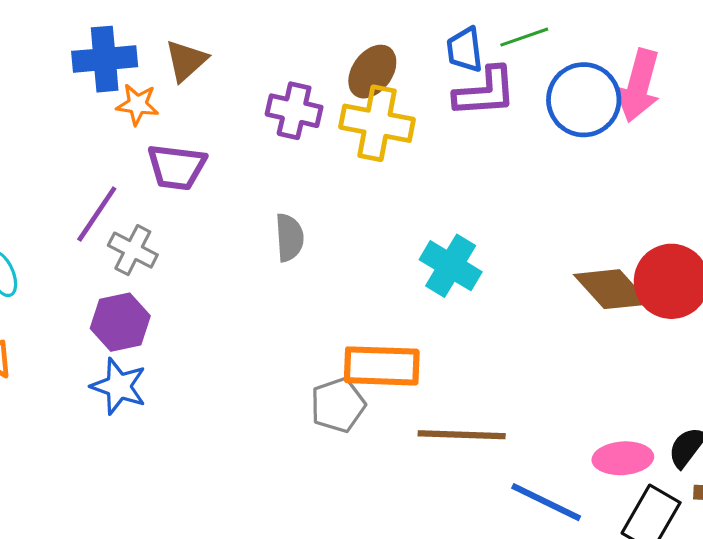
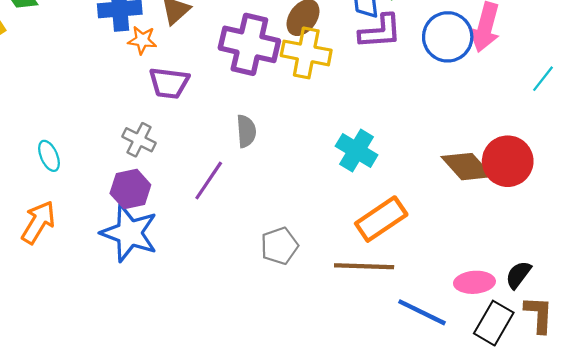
purple cross: (294, 111) -> (249, 44), size x1.6
purple line: (97, 214) -> (209, 180), moved
orange rectangle: (382, 366) -> (381, 219), moved, turned -36
blue star: (119, 386) -> (129, 233), size x1.5

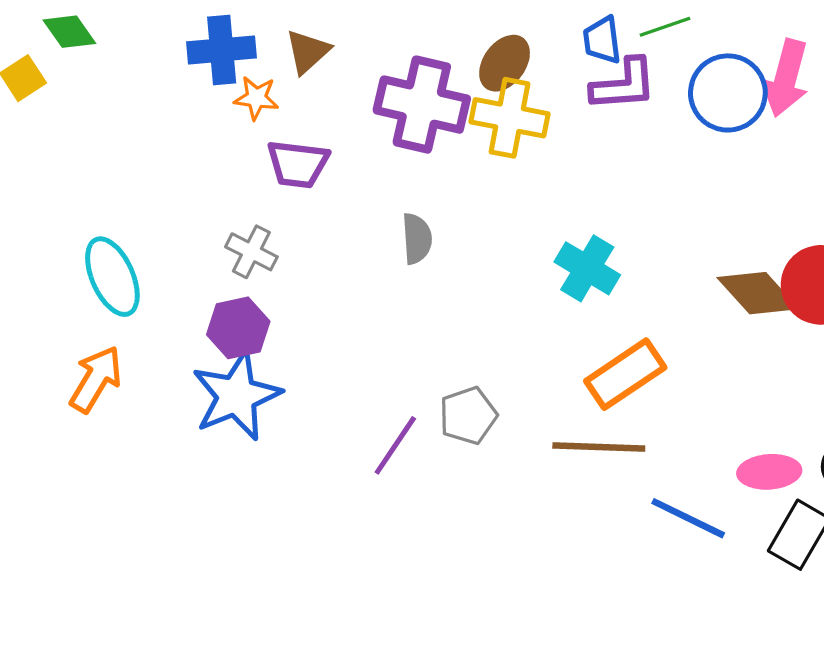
cyan ellipse: (49, 156) -> (112, 277), size x1.6
purple line: (209, 180) -> (395, 445), moved
blue star: (129, 233) -> (236, 396), turned 30

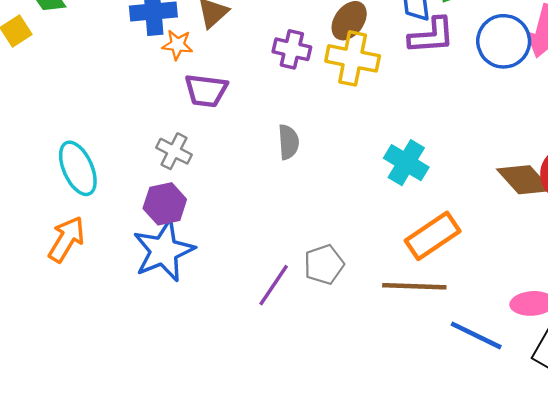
purple cross: (422, 105) -> (292, 49), size x0.6

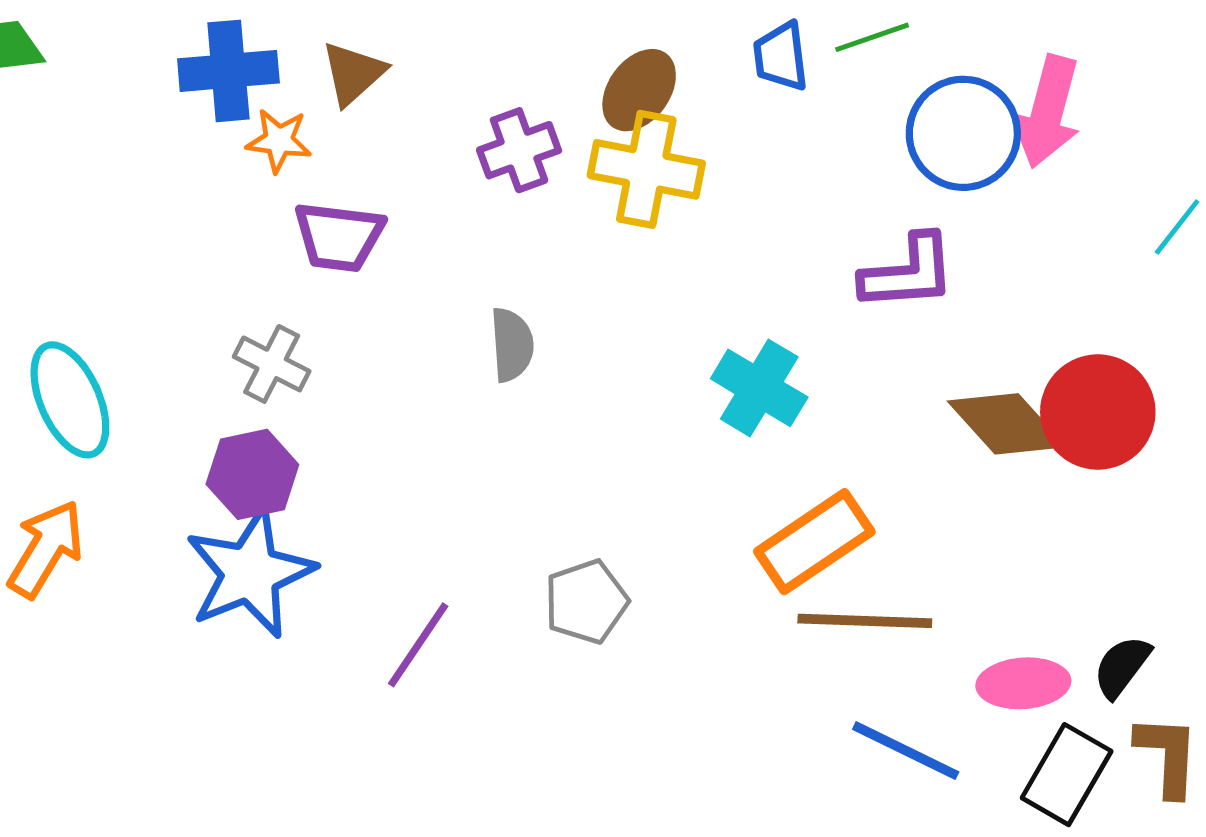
purple L-shape: (432, 36) -> (908, 273), moved
purple cross: (292, 49) -> (519, 150), turned -33
purple line: (274, 285) -> (418, 645), moved
brown line: (414, 286) -> (865, 621), moved

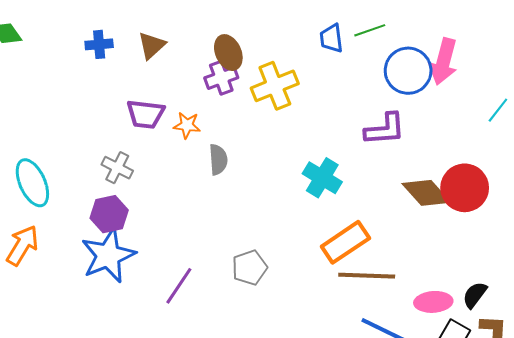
blue cross: (228, 71) -> (99, 44), size x0.7
brown ellipse: (639, 90) -> (228, 53), moved, turned -60
orange star: (279, 141) -> (187, 125), moved
yellow cross: (646, 169) -> (275, 86), turned -33

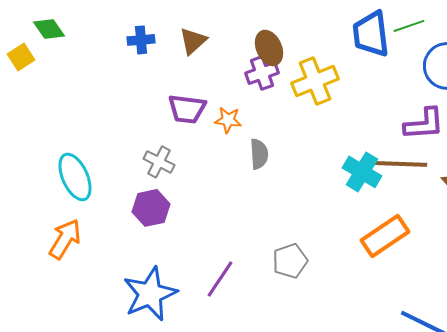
blue trapezoid: (331, 38) -> (371, 34), size x1.6
blue star: (108, 255) -> (150, 294), moved
brown line: (367, 276) -> (399, 164), moved

